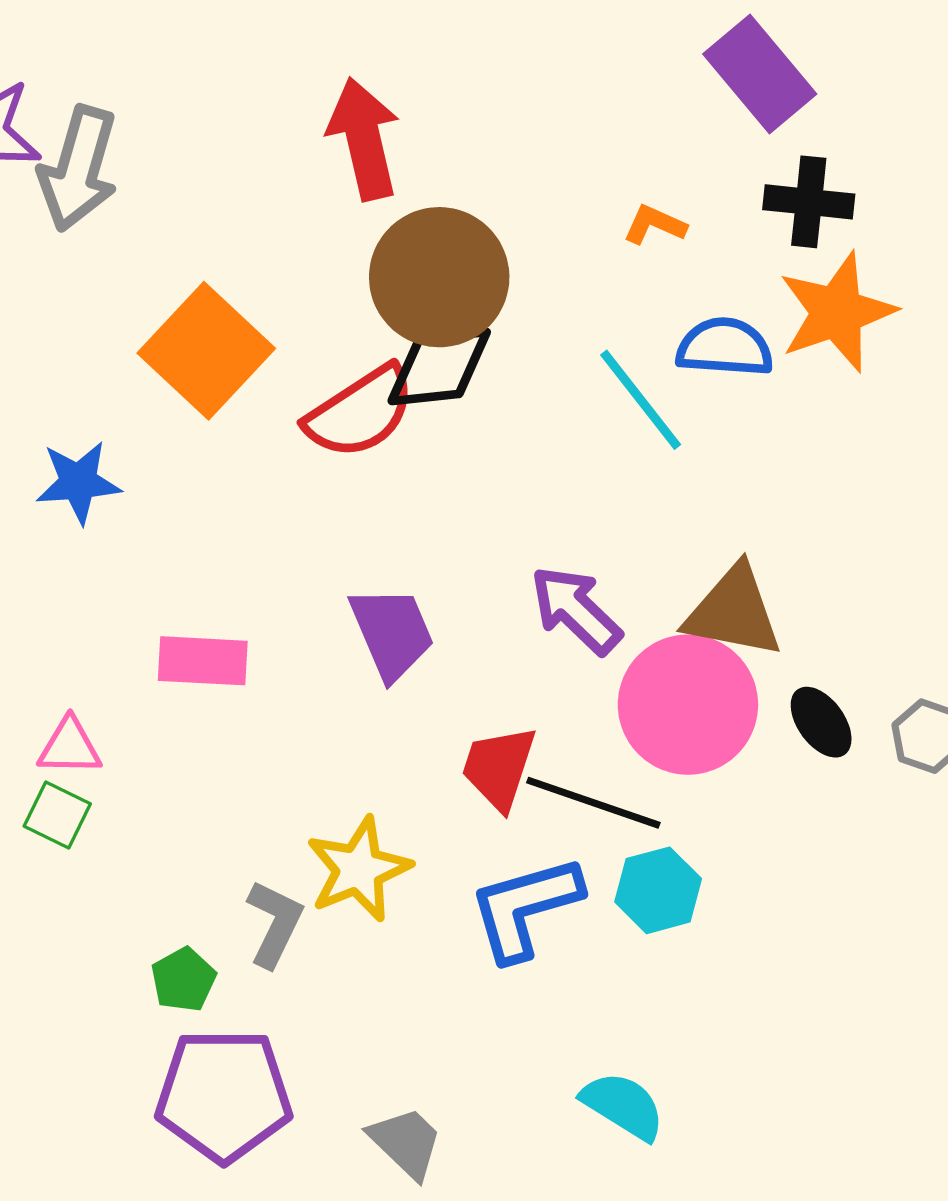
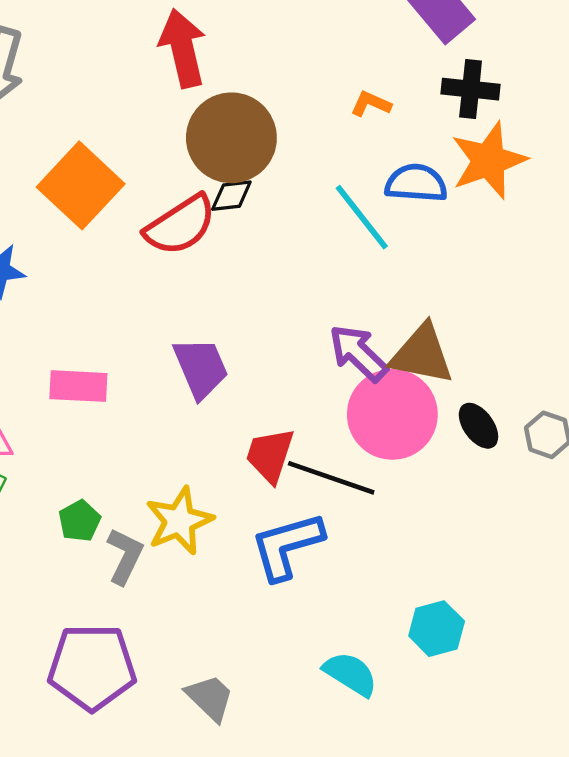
black diamond: (439, 367) -> (231, 196), size x0.6
purple arrow: (576, 610) -> (358, 353), moved
cyan hexagon: (658, 890) -> (437, 629), moved
green pentagon: (183, 980) -> (80, 521), moved

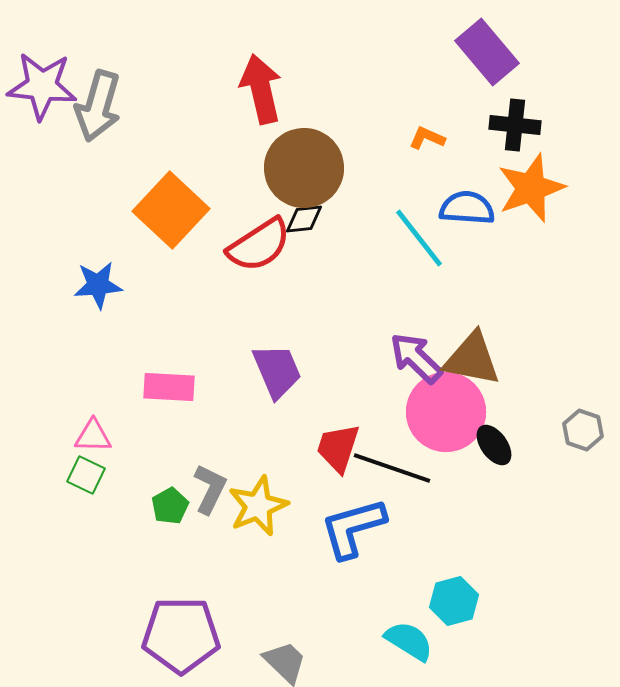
black ellipse: (478, 426) -> (494, 445), moved
gray L-shape: (125, 556) -> (210, 489), moved
cyan hexagon: (437, 629) -> (454, 601), moved

